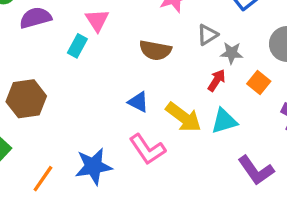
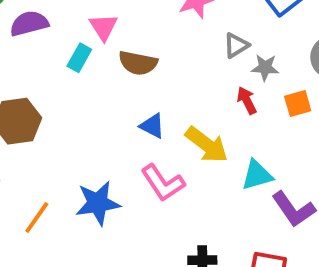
brown semicircle: (155, 50) -> (138, 63), moved
red arrow: (217, 80) -> (247, 100), turned -60
orange square: (259, 83) -> (298, 103), turned 35
cyan triangle: (224, 121) -> (257, 175), moved

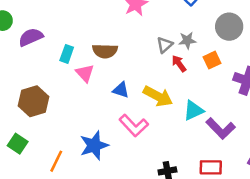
pink triangle: (103, 27) -> (85, 73), moved
gray triangle: (236, 45) -> (165, 45), moved

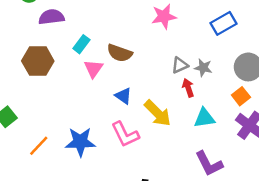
orange square: (212, 60) -> (241, 96), moved, turned -30
brown hexagon: (34, 101) -> (38, 61), moved
cyan triangle: (193, 110) -> (204, 118), moved

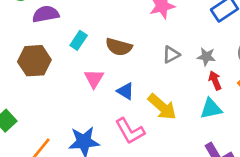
gray triangle: (180, 65) -> (171, 55), moved
pink triangle: (93, 69) -> (94, 79), moved
red arrow: (188, 88) -> (215, 80), moved

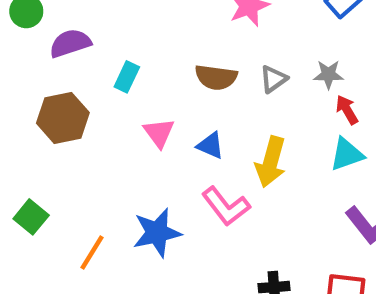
brown semicircle: (119, 47) -> (216, 77), moved
yellow arrow: (162, 107) -> (271, 162), turned 72

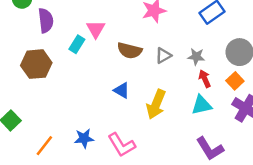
purple semicircle: (70, 43) -> (46, 21), turned 95
pink triangle: (159, 133) -> (96, 29), moved
pink L-shape: (226, 206) -> (122, 145), moved
blue star: (157, 233) -> (84, 138), size x0.7

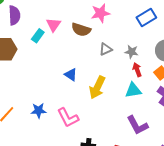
brown semicircle: (130, 51) -> (81, 30), moved

